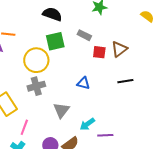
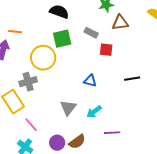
brown triangle: (119, 49) -> (120, 23), moved, turned 30
gray cross: (36, 86) -> (28, 82), moved
cyan arrow: (87, 124) -> (94, 112), moved
pink line: (24, 127) -> (31, 125), turned -63

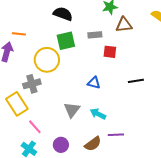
gray rectangle: (91, 33) -> (95, 35), turned -32
cyan arrow: (94, 112) -> (98, 114), turned 63
brown semicircle: (77, 142) -> (93, 144), moved

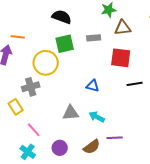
red square: (110, 52) -> (121, 58), moved, size x1.5
yellow rectangle: (17, 104) -> (16, 107), size x0.7
gray triangle: (72, 110) -> (71, 113), turned 48

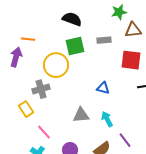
cyan arrow: (97, 117) -> (107, 119), turned 35
purple line: (115, 138) -> (125, 140), turned 56

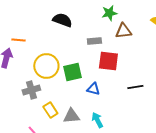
green square: (75, 46) -> (72, 72), moved
red square: (131, 60) -> (108, 61), moved
yellow rectangle: (26, 109) -> (50, 110), moved

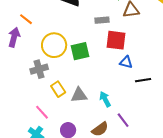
orange line: (18, 40) -> (26, 19), turned 32
black line: (135, 87) -> (143, 80), moved
blue triangle: (93, 89) -> (126, 62), moved

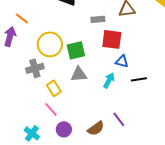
gray triangle: (79, 95) -> (79, 74), moved
cyan arrow: (105, 99) -> (109, 80), moved, turned 56
pink line: (42, 112) -> (51, 109), moved

